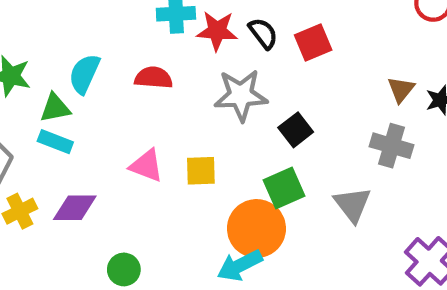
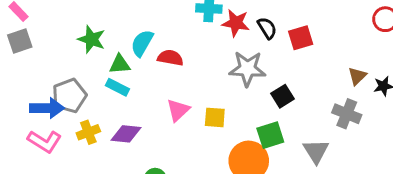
red semicircle: (153, 78) -> (170, 58), moved
pink triangle: (146, 166) -> (178, 110), turned 50

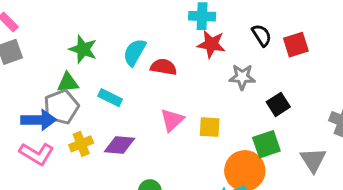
red star: (236, 23) -> (211, 44), moved
green triangle: (120, 64) -> (68, 83), moved
gray star: (247, 69) -> (242, 77), size x0.7

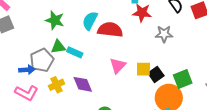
red semicircle: (164, 67) -> (110, 30), size x1.4
green triangle: (68, 83) -> (58, 47), moved
black square: (278, 104) -> (156, 74), moved
blue arrow: (39, 120) -> (27, 70), size x0.7
purple diamond: (119, 145) -> (83, 84), turned 65

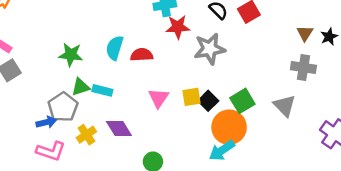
red semicircle: (110, 30) -> (142, 55), size x0.7
gray star: (164, 34) -> (210, 49), size x1.4

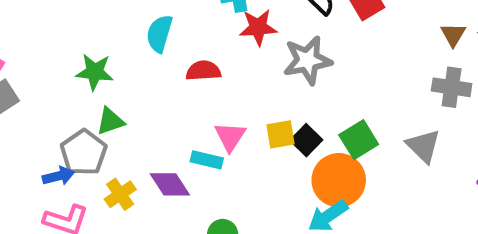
cyan semicircle: (115, 48) -> (159, 34), moved
cyan rectangle: (102, 90) -> (207, 160), moved

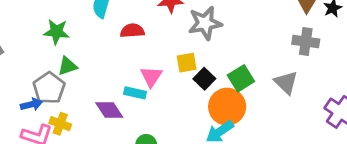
yellow square: (281, 134) -> (187, 63), moved
yellow cross: (120, 194) -> (60, 124), moved, turned -35

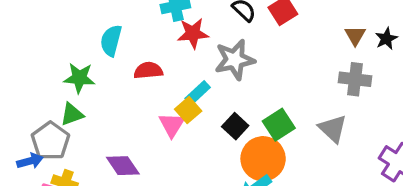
green star: (56, 32) -> (79, 78), moved
yellow square: (187, 63) -> (188, 110), moved, turned -30
cyan rectangle: (135, 93) -> (198, 93), moved, turned -55

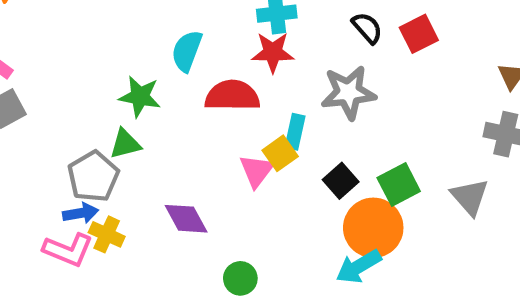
red star: (193, 33) -> (273, 52), moved
red semicircle: (148, 71) -> (232, 96), size x1.4
cyan rectangle: (198, 93) -> (295, 132), turned -40
blue arrow: (30, 161) -> (81, 213), moved

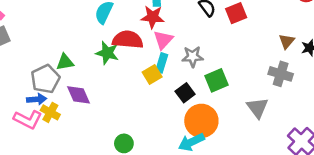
gray star: (348, 93) -> (193, 57), moved, size x0.7
green star: (140, 96) -> (107, 53), moved
pink triangle: (257, 171) -> (163, 40), moved
green square: (399, 185) -> (217, 80), moved
purple diamond: (186, 219) -> (78, 95), moved

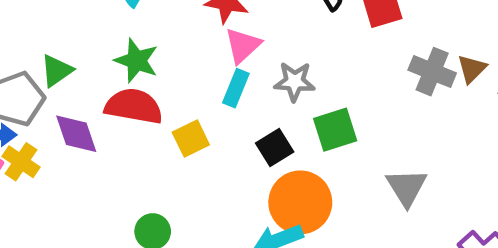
red semicircle: (128, 40) -> (134, 106), moved
green triangle: (65, 62) -> (57, 71), turned -30
yellow square: (152, 74) -> (191, 138), moved
gray cross: (281, 74) -> (432, 72), moved

